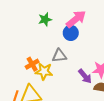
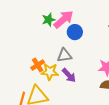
pink arrow: (76, 19) -> (64, 19), moved
purple arrow: (85, 76) -> (69, 75), moved

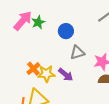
pink arrow: (64, 19) -> (23, 21), moved
gray triangle: (64, 55) -> (77, 53), moved

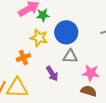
blue circle: (66, 31) -> (66, 32), size x1.5
yellow star: (46, 74) -> (39, 38), moved

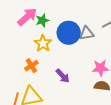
yellow star: (39, 38) -> (43, 43), turned 30
gray triangle: (70, 56) -> (87, 33), moved

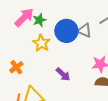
gray triangle: (87, 33) -> (84, 30), turned 35
orange cross: (31, 66) -> (16, 67), moved

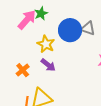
green star: (39, 20) -> (41, 13), moved
purple arrow: (63, 74) -> (48, 65), moved

